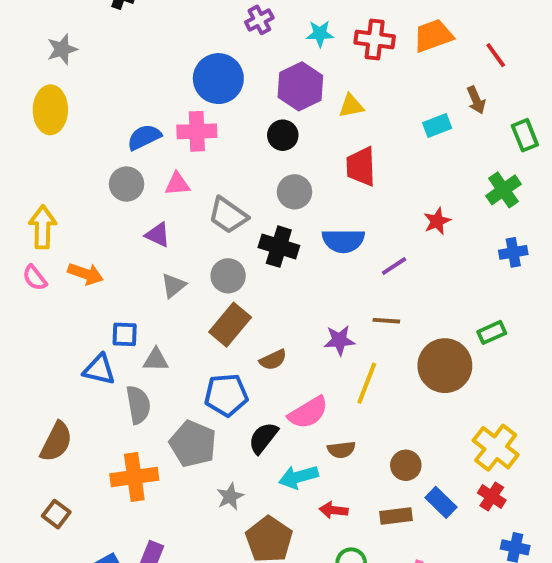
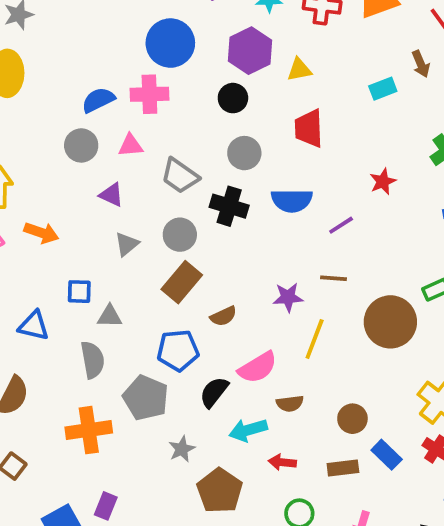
blue triangle: (99, 370) -> (34, 326), moved

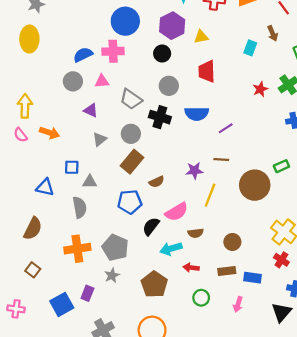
cyan rectangle: (383, 89) -> (250, 48), turned -48
red star: (383, 182) -> (260, 89), moved
gray pentagon: (146, 398) -> (115, 248), moved
gray star: (182, 449) -> (112, 275), moved
blue rectangle: (387, 455) -> (252, 278), moved, turned -36

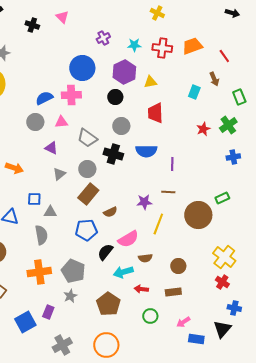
purple line: (226, 128) -> (172, 164), turned -56
blue rectangle: (252, 278) -> (196, 339), moved
pink arrow: (238, 304) -> (183, 322), turned 40

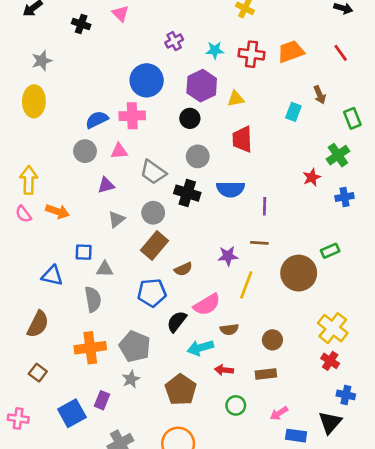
red line: (224, 56) -> (341, 53), moved
red star: (203, 129) -> (312, 177), moved
purple triangle: (51, 148) -> (106, 185), turned -40

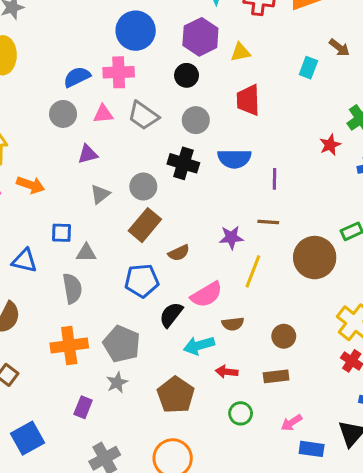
brown arrow: (320, 95) -> (339, 48), turned -30
gray trapezoid: (153, 172) -> (143, 115), moved
blue square: (72, 413) -> (28, 438), moved

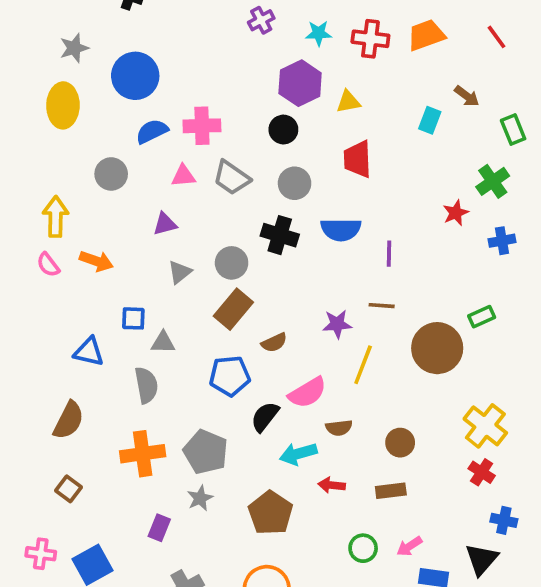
blue circle: (136, 31) -> (135, 76), moved
gray circle: (63, 114) -> (111, 174), moved
green circle: (241, 413) -> (363, 548), moved

